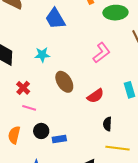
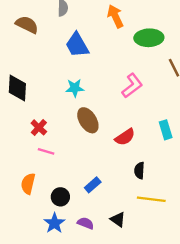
cyan star: (42, 55) -> (75, 88), moved
black circle: (41, 131) -> (60, 197), moved
blue rectangle: (59, 139) -> (93, 185), moved, turned -32

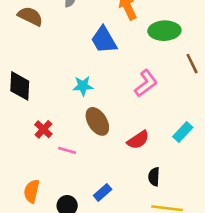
blue trapezoid: (77, 45) -> (104, 40), moved
cyan rectangle: (166, 130) -> (183, 132), turned 60
pink line: (46, 151) -> (67, 150), moved

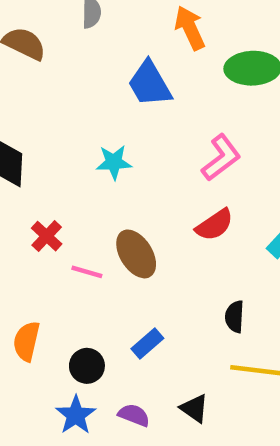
brown ellipse: (97, 121) -> (136, 254), moved
red semicircle: (138, 140) -> (214, 225), moved

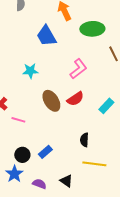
brown ellipse: (136, 254) -> (51, 101), moved
black circle: (87, 366) -> (22, 155), moved
blue star: (76, 415) -> (14, 174), moved

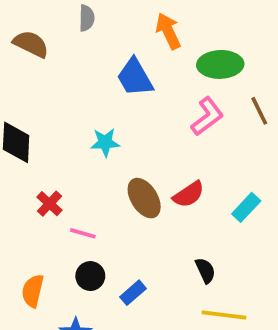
pink L-shape: (78, 69) -> (207, 116), moved
black semicircle: (84, 140) -> (205, 270), turned 152
black circle: (22, 155) -> (90, 276), moved

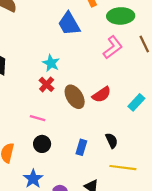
cyan star: (105, 142) -> (51, 63), turned 30
red cross: (49, 204) -> (47, 84), moved
blue rectangle: (133, 293) -> (81, 147), moved, turned -32

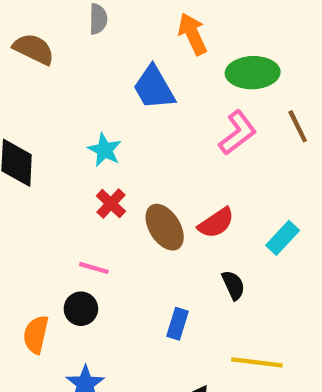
cyan star: (51, 63) -> (105, 150), moved
black semicircle: (112, 141) -> (233, 285), moved
black circle: (42, 144) -> (81, 309), moved

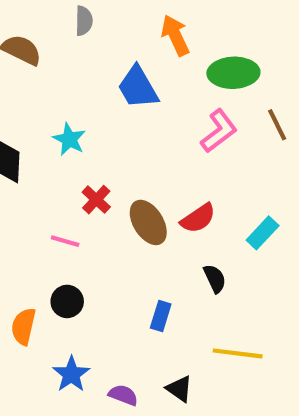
cyan star: (105, 150) -> (69, 139), moved
pink line: (94, 268) -> (65, 241), moved

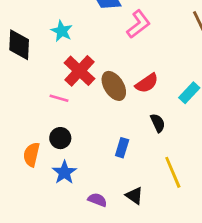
pink L-shape: (219, 131) -> (139, 24), moved
red cross: (96, 200) -> (79, 71), size x1.6
yellow line: (238, 353) -> (173, 172), turned 60
blue star: (71, 374) -> (64, 172), moved

